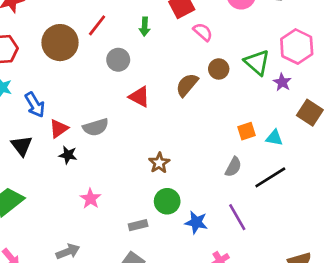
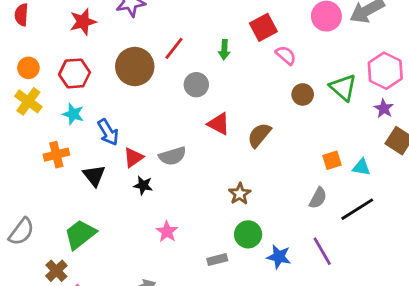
purple star: (282, 82) -> (384, 108), moved
brown semicircle: (187, 85) -> (259, 135), moved

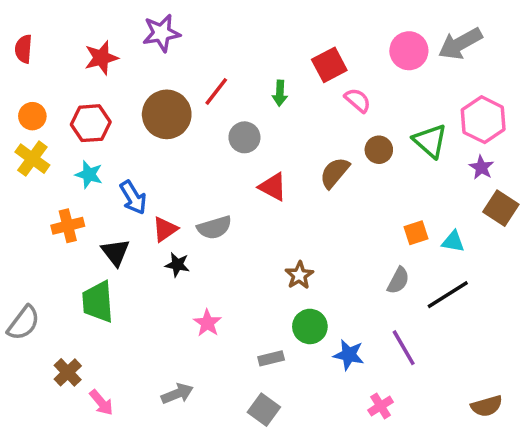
brown semicircle: (259, 135) -> (335, 173), moved
green trapezoid: (80, 234) -> (98, 302), moved, turned -56

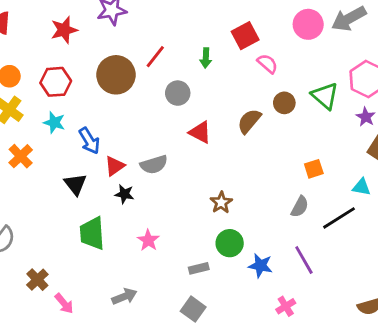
orange cross: (68, 226) -> (21, 156), moved, turned -30
cyan triangle: (453, 242) -> (361, 187), moved
green trapezoid: (98, 302) -> (92, 233), moved

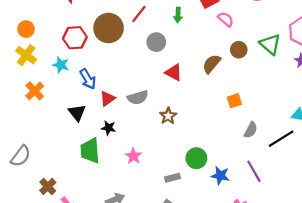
red hexagon: (56, 82) -> (75, 38), moved
orange square: (314, 169) -> (234, 101), moved
black star: (124, 194) -> (109, 128), moved
brown star: (221, 202) -> (168, 116), moved

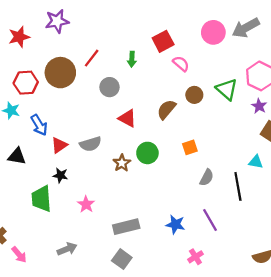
black triangle: (77, 113) -> (17, 156), moved, turned -42
black line: (281, 139) -> (238, 186), turned -68
green circle: (196, 158) -> (147, 153), moved
gray rectangle: (173, 178) -> (126, 227), size x1.6

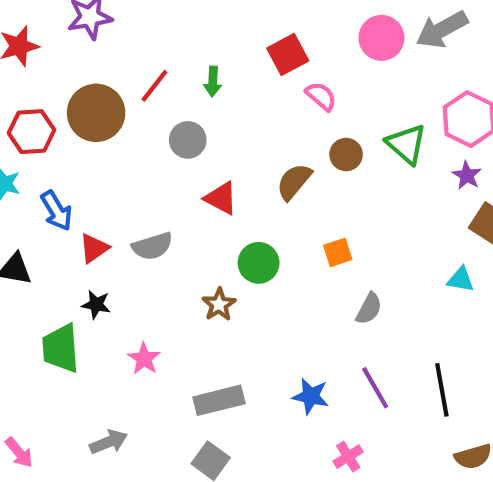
green arrow: (132, 59) -> (213, 82), moved
brown star: (122, 163) -> (219, 304), moved
black line: (238, 186) -> (442, 390), moved

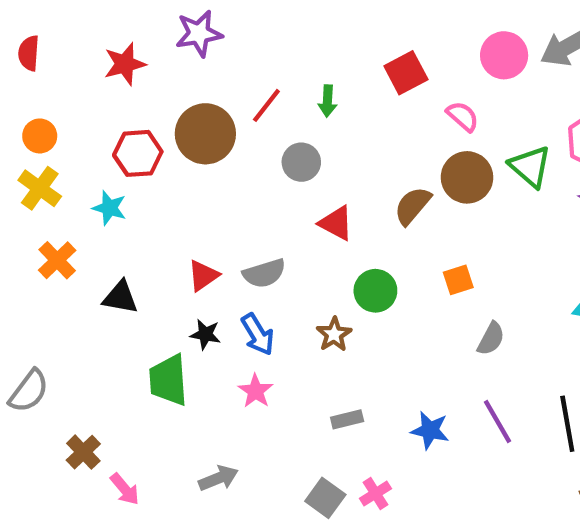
pink semicircle: (321, 96) -> (463, 116), moved
brown circle: (346, 155) -> (467, 177), size x1.5
blue arrow: (57, 211) -> (258, 334), moved
gray rectangle: (219, 400) -> (347, 419), moved, size x0.6
pink cross: (348, 457) -> (375, 493), moved

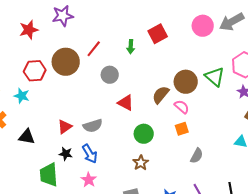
green arrow: (327, 101) -> (131, 47), moved
pink semicircle: (463, 116) -> (182, 107), moved
brown star: (334, 334) -> (141, 163), moved

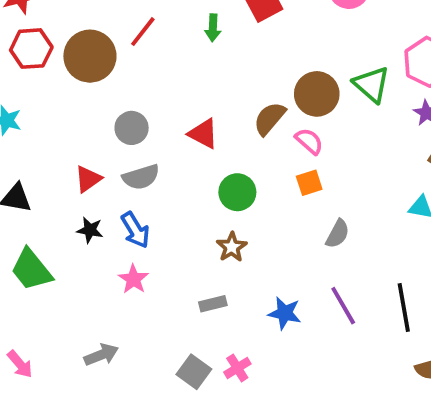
red hexagon: (35, 71) -> (31, 49), moved
gray circle: (110, 75) -> (132, 128), moved
green trapezoid: (49, 175) -> (31, 270), moved, turned -35

